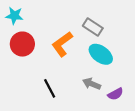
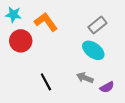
gray rectangle: (93, 27) -> (97, 25), moved, turned -72
orange L-shape: (62, 44) -> (46, 22), moved, turned 90

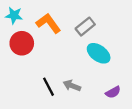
gray rectangle: (97, 25) -> (85, 27), moved
gray arrow: (85, 78) -> (72, 86), moved

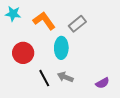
red circle: (22, 43) -> (23, 53), moved
cyan ellipse: (99, 53) -> (61, 48), moved, turned 55

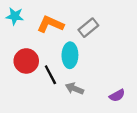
orange L-shape: (44, 21) -> (50, 24), turned -30
black line: (44, 78) -> (50, 75), moved

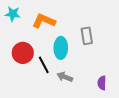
gray rectangle: (88, 28) -> (87, 36), moved, turned -60
purple semicircle: (117, 95) -> (102, 83), turned 120

